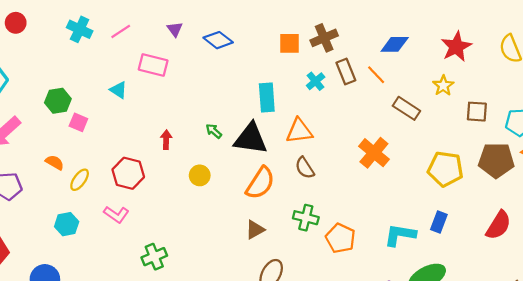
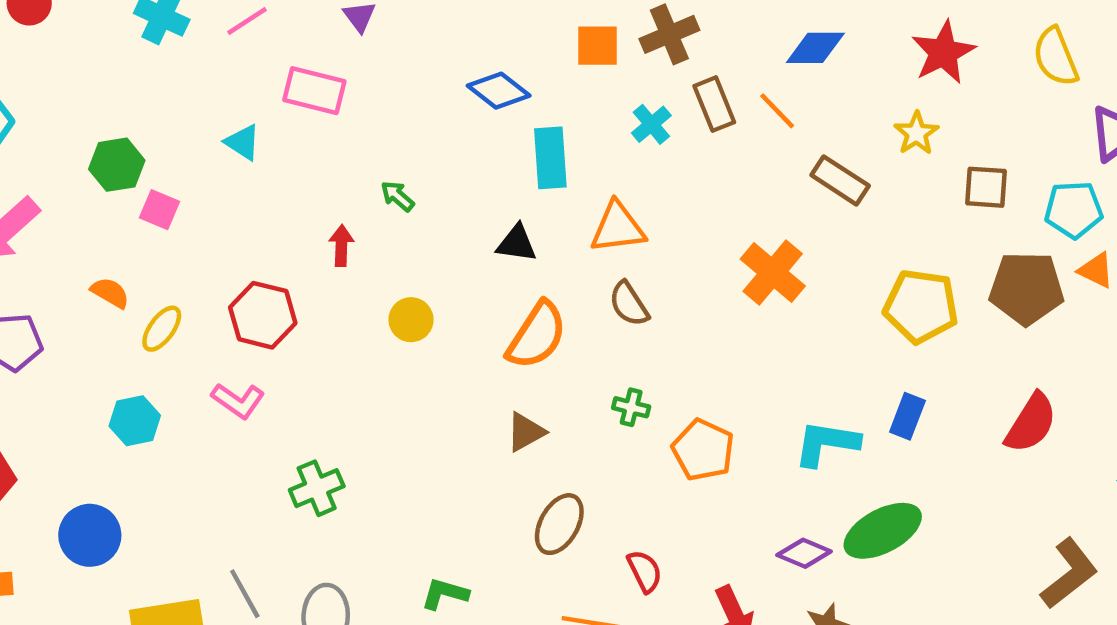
blue diamond: (218, 40) -> (499, 91), moved
green arrow: (214, 131) -> (398, 196), moved
black triangle: (251, 139) -> (517, 243), size x0.6
green cross: (306, 218) -> (631, 407), size x0.7

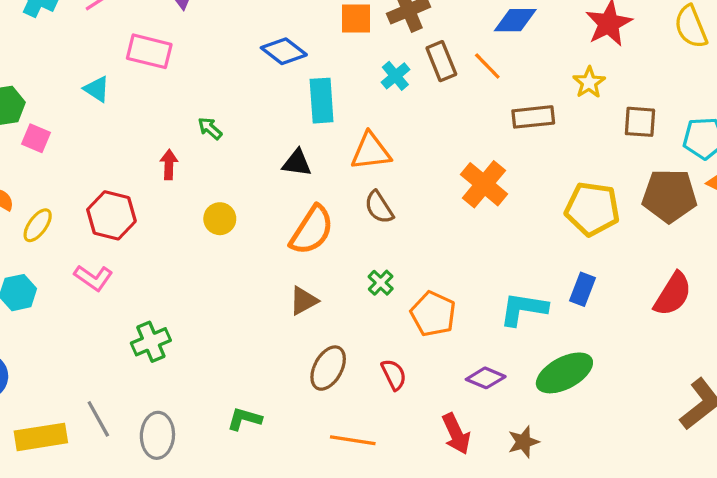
brown rectangle: (840, 180) -> (533, 117), turned -39
green cross: (631, 407) -> (381, 283), turned 30
purple diamond: (804, 553) -> (486, 378), moved
red semicircle: (645, 571) -> (394, 375), moved

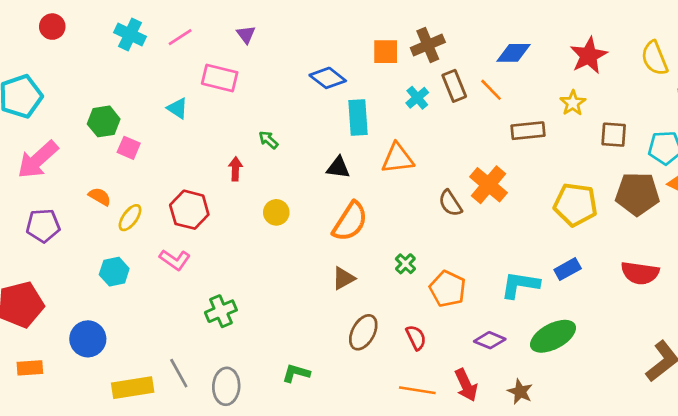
brown semicircle: (379, 207) -> (450, 203), moved
blue rectangle: (583, 289) -> (568, 269), turned 40
red semicircle: (673, 294) -> (640, 273), turned 66
orange line: (353, 440) -> (417, 390), moved
brown star: (523, 442) -> (520, 392), turned -30

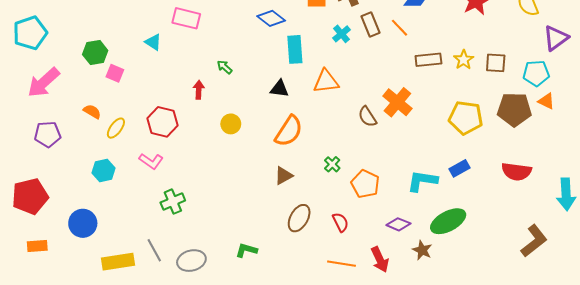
yellow star: (573, 103) -> (464, 60), moved
green cross: (221, 311) -> (173, 202), moved
gray ellipse: (226, 386) -> (191, 261), turned 72
brown star: (520, 392) -> (422, 250), moved

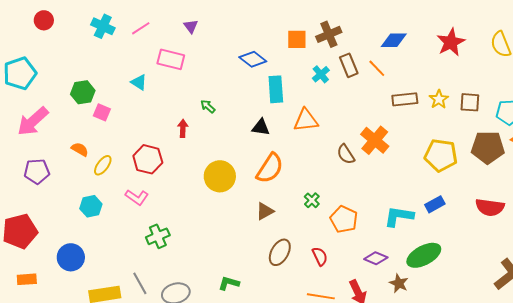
yellow circle: (231, 124) -> (220, 176), moved, size x1.6

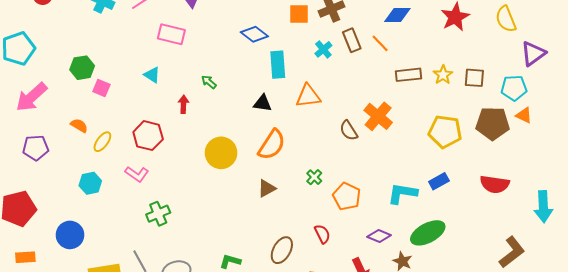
cyan triangle: (139, 82) -> (152, 75), moved
brown ellipse: (280, 252) -> (282, 250), moved

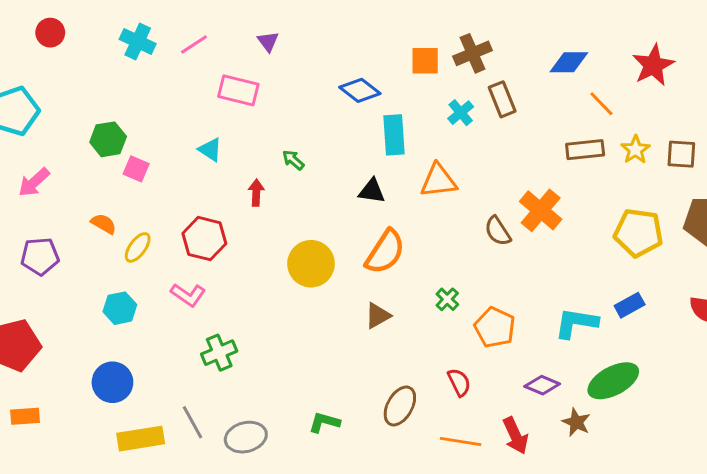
orange line: (380, 43) -> (601, 104), moved
pink arrow: (31, 97) -> (34, 182), size x0.7
blue circle: (70, 235) -> (112, 382), moved

